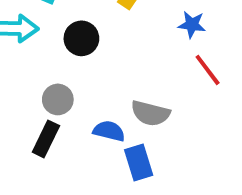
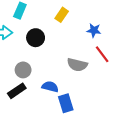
gray semicircle: (150, 113) -> (77, 65), moved
black rectangle: (46, 139) -> (17, 91), turned 30

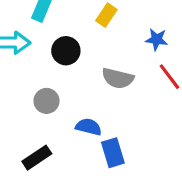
gray semicircle: (77, 65) -> (118, 78), moved
black rectangle: (17, 91) -> (37, 158), moved

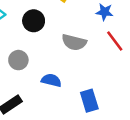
blue rectangle: (113, 153) -> (89, 101), moved

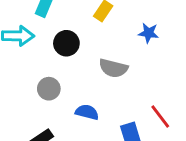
red line: (115, 41) -> (160, 117), moved

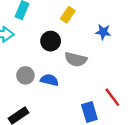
black circle: (66, 43) -> (51, 41), moved
blue semicircle: (87, 112) -> (49, 80), moved

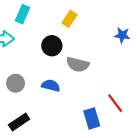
blue star: (103, 32) -> (122, 35), moved
gray circle: (25, 75) -> (16, 83), moved

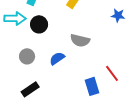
black circle: (52, 46) -> (39, 24), moved
blue semicircle: (51, 86) -> (57, 58), turned -49

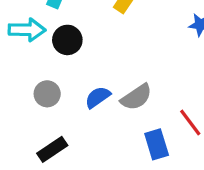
gray semicircle: (80, 40) -> (136, 97), moved, turned -48

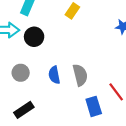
blue semicircle: (98, 97) -> (54, 75), turned -66
gray semicircle: (136, 97) -> (80, 75), turned -70

